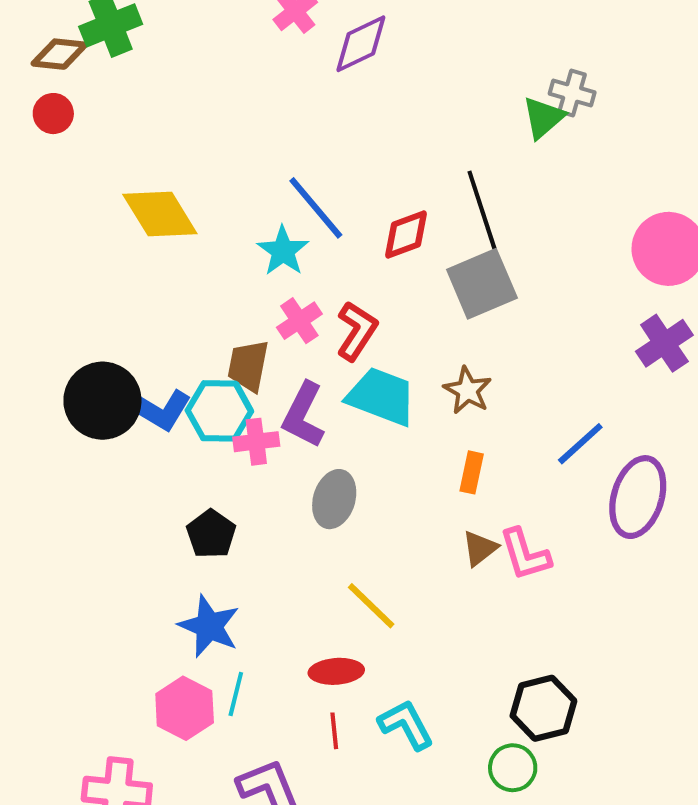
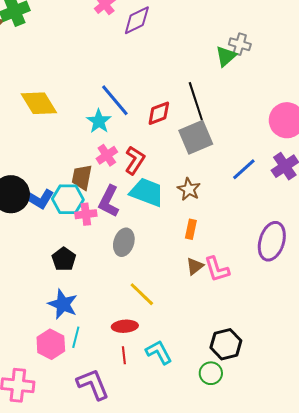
blue line: (580, 444) -> (244, 169), moved

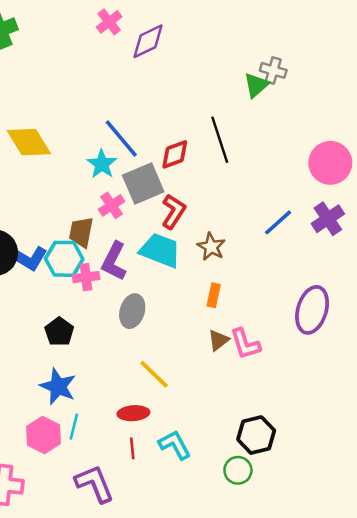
gray square: (196, 137) -> (143, 183), moved
red L-shape: (135, 160) -> (174, 211), moved

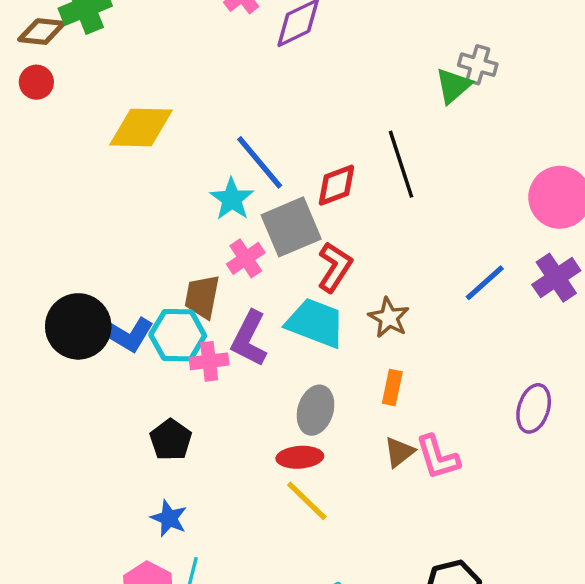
yellow diamond: (29, 142) -> (141, 128), moved, turned -57
purple ellipse: (312, 310) -> (534, 408), size x0.7
gray ellipse: (132, 311) -> (316, 410), moved
blue star: (58, 386) -> (169, 518), size x0.7
red ellipse: (133, 413) -> (300, 457), moved

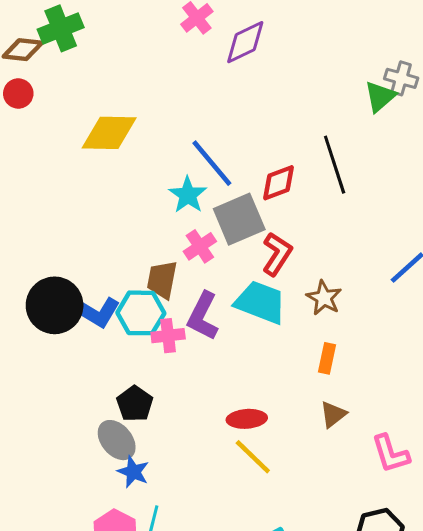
gray ellipse: (316, 410) -> (117, 440), moved, turned -57
pink L-shape: (438, 457) -> (391, 454), moved

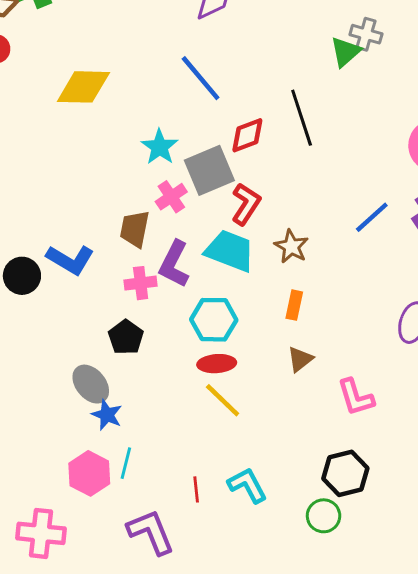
blue line: (212, 163) -> (201, 78), moved
black circle: (55, 305) -> (22, 276), moved, size x0.7
cyan hexagon: (141, 313) -> (214, 320), moved
black pentagon: (135, 404) -> (126, 337), moved

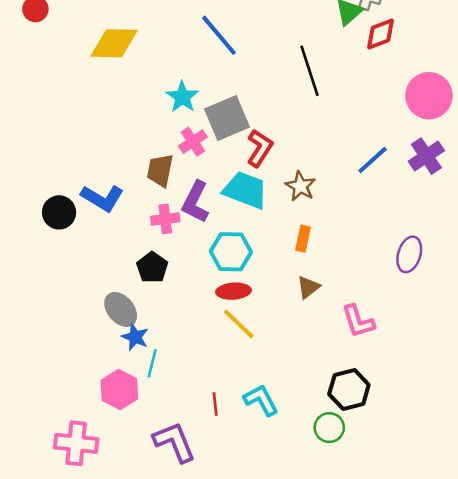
red diamond: (247, 135) -> (380, 34), moved
cyan line: (126, 463) -> (152, 363), moved

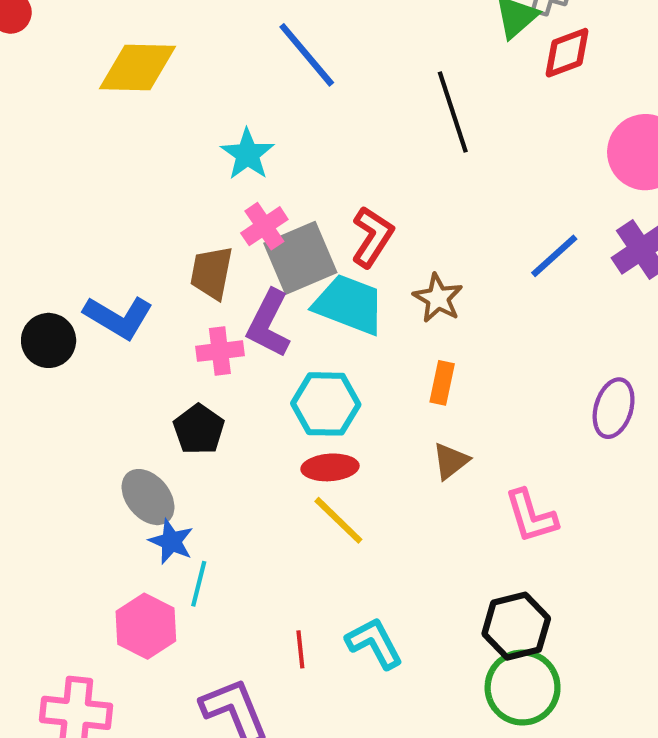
gray square: (227, 118) -> (300, 258), moved
green circle: (329, 428) -> (523, 687), moved, size x1.5

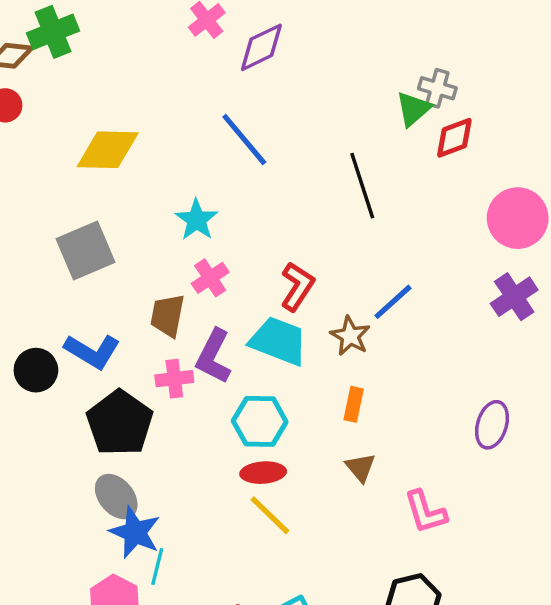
blue line: (554, 256) -> (393, 302), moved
gray square: (300, 258) -> (85, 251), moved
black pentagon: (199, 429) -> (120, 423), moved, size x1.6
brown triangle: (451, 461) -> (360, 467), turned -32
blue star: (171, 541) -> (135, 532), size x1.4

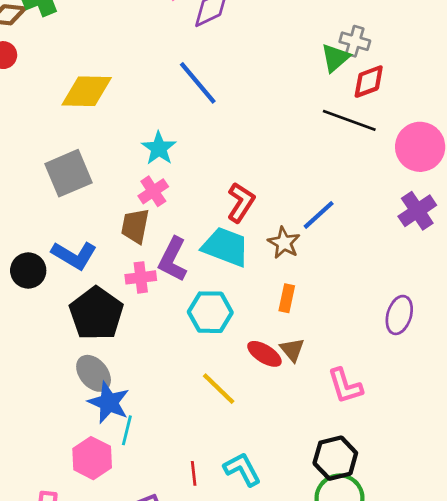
black line: (362, 186) -> (349, 120), moved, turned -52
pink cross: (210, 278) -> (153, 191), moved
red ellipse: (263, 473) -> (264, 354), moved, turned 36

